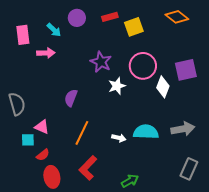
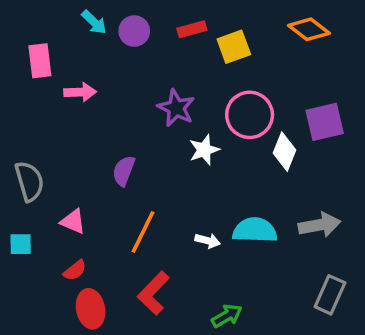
cyan arrow: (54, 30) -> (94, 22), moved
cyan square: (28, 140) -> (21, 244), moved

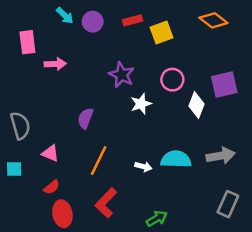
pink circle: (250, 115) -> (172, 80), size x0.7

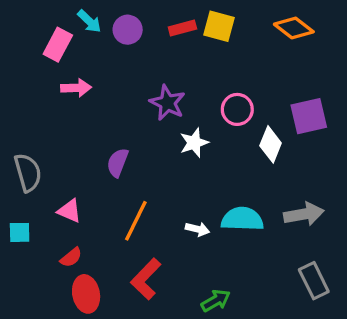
yellow square: (161, 33) -> (219, 26), moved, turned 35
pink rectangle: (27, 42) -> (58, 45), moved, turned 35
gray rectangle: (228, 204) -> (314, 281), turned -50

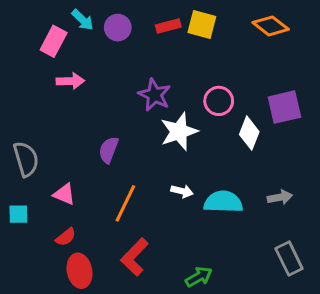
white star: (194, 143) -> (179, 132), size x1.4
gray arrow: (304, 214) -> (280, 197), size x0.7
white arrow: (197, 229) -> (182, 191), moved

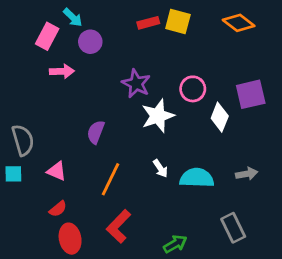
purple circle: (118, 28) -> (90, 42), moved
white arrow: (182, 191) -> (160, 168), turned 42
cyan square: (18, 214) -> (13, 174), moved
gray rectangle: (289, 258) -> (233, 228), moved

